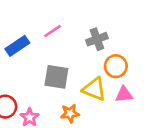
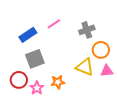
gray square: (56, 77) -> (35, 59), moved, turned -30
orange star: (70, 113) -> (58, 82), moved

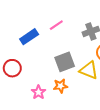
gray square: (35, 59) -> (65, 62), moved
red circle: (19, 80) -> (12, 68), moved

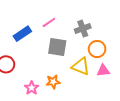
gray square: (65, 62) -> (57, 47), moved, turned 30

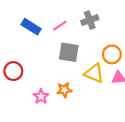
gray cross: (83, 29) -> (90, 20), moved
blue rectangle: (22, 34) -> (31, 27), moved, turned 66

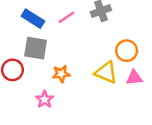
gray square: (69, 52) -> (36, 48), moved
orange star: (64, 90) -> (61, 74), moved

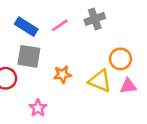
orange star: (61, 74) -> (62, 74), moved

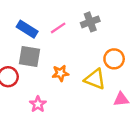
pink triangle: (128, 86) -> (121, 99), moved

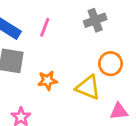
gray cross: (90, 22) -> (95, 20), moved
pink line: (58, 28) -> (45, 27), turned -35

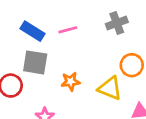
pink line: (45, 27) -> (68, 30), turned 54

